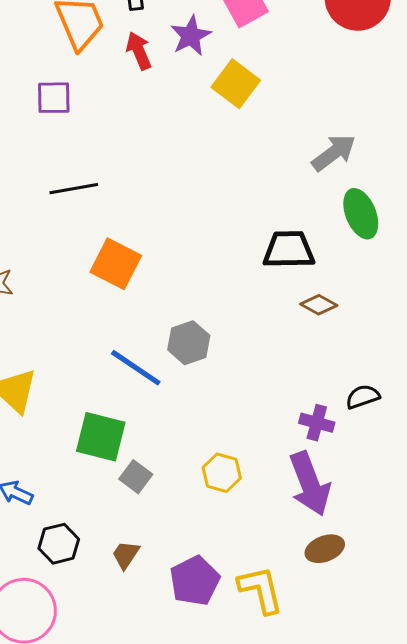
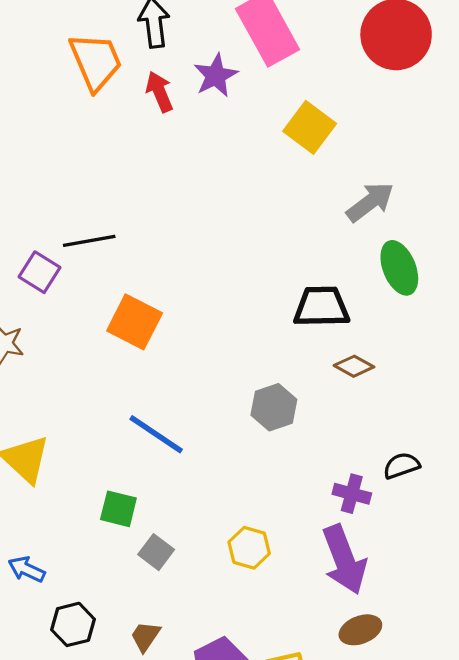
yellow square: (236, 84) -> (310, 127), moved
purple square: (54, 98) -> (40, 272), moved, turned 33
gray hexagon: (189, 343) -> (274, 407), moved
green square: (101, 437) -> (118, 509), size x0.7

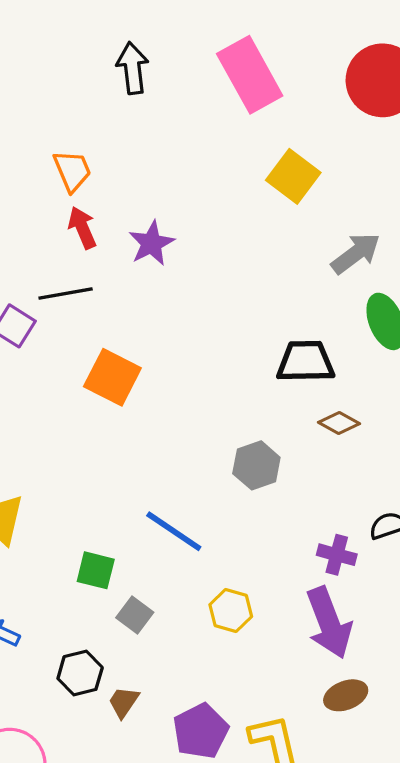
orange trapezoid: (96, 61) -> (72, 171), moved, size x0.7
purple star: (216, 76) -> (151, 243), moved
red arrow: (159, 92) -> (82, 228), moved
blue line: (156, 434) -> (174, 531), moved
black hexagon: (73, 624) -> (80, 673), moved

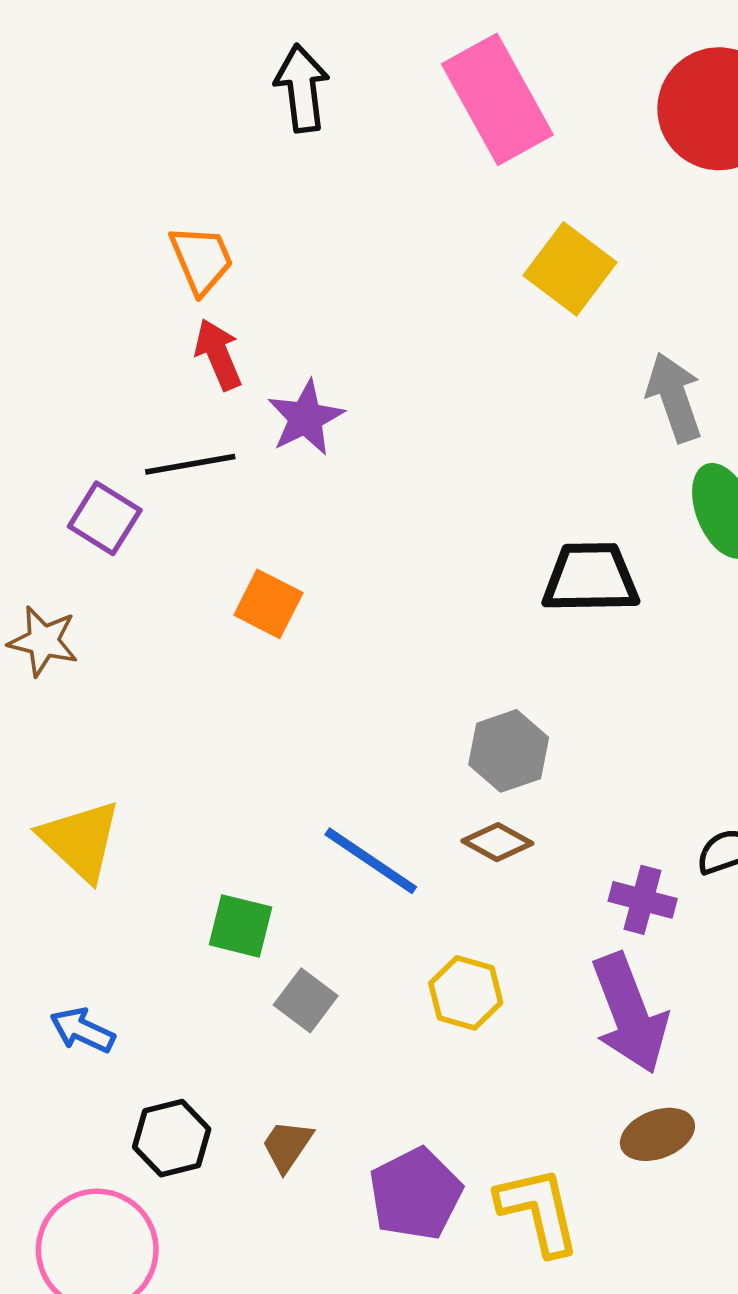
purple star: (151, 243) -> (306, 418), moved
gray arrow: (356, 253) -> (674, 397), turned -72
orange square: (112, 377) -> (268, 604), size x0.7
brown diamond: (339, 423) -> (497, 842), moved
black hexagon: (80, 673) -> (172, 1138), moved

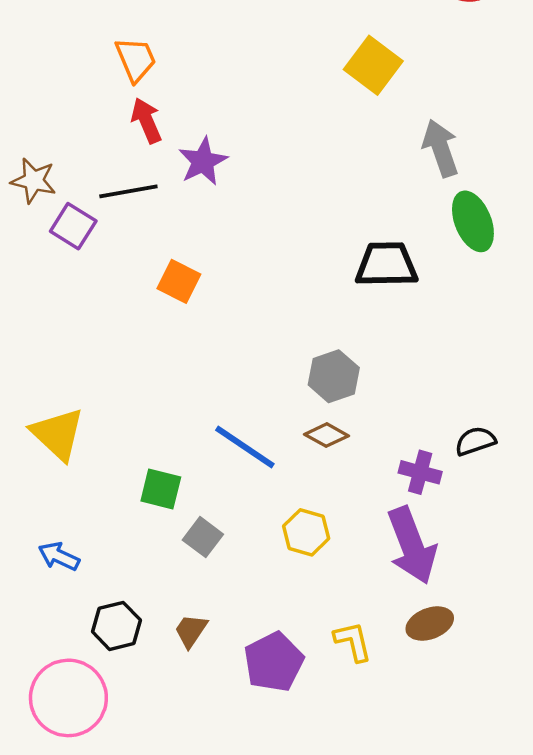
brown star: (43, 641) -> (34, 181), moved
yellow L-shape: (538, 1211) -> (353, 642), moved, size x0.7

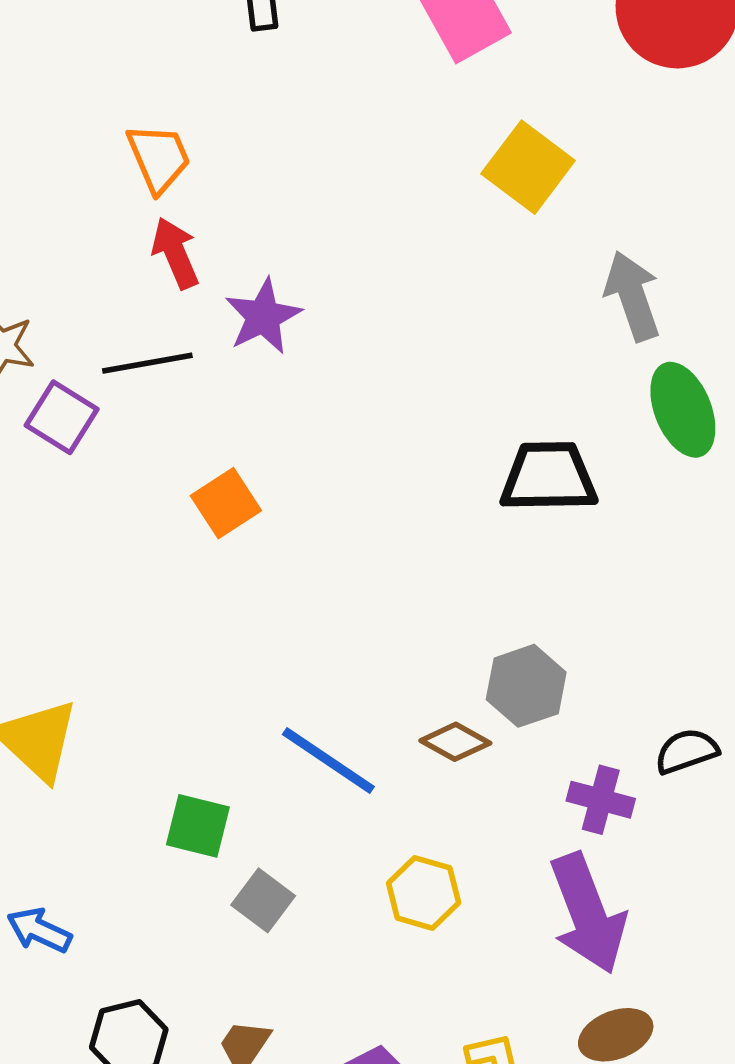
orange square: (179, 281) -> (226, 503), turned 30
gray hexagon: (334, 376) -> (526, 686), moved

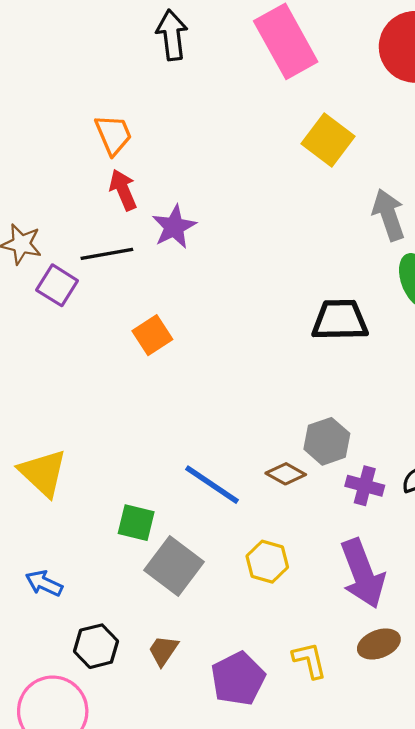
purple cross: (601, 800) -> (365, 486), moved
gray square: (263, 900) -> (174, 566), size x1.6

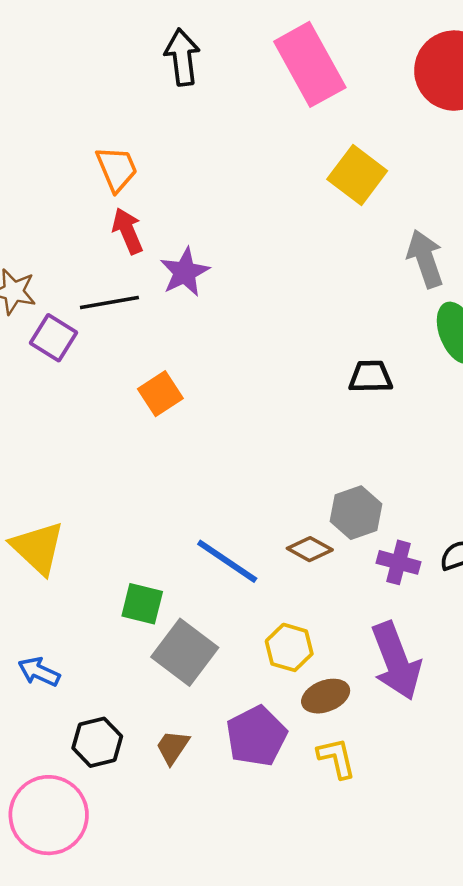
black trapezoid: (340, 320) -> (371, 377), size x0.7
brown ellipse: (379, 644) -> (326, 696), moved
purple pentagon: (238, 679) -> (256, 736), moved

